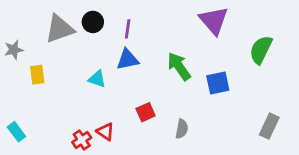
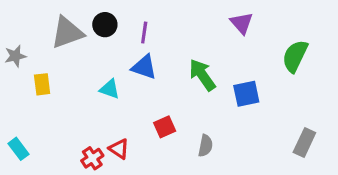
purple triangle: (214, 21) -> (242, 23), size x0.7
blue triangle: (128, 59) -> (144, 67), turned 30

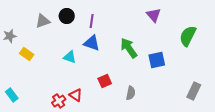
gray triangle: (67, 33) -> (43, 21), size x0.7
yellow rectangle: (42, 84) -> (27, 54), turned -48

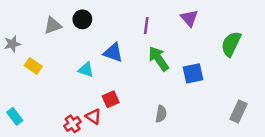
purple line: (92, 21) -> (146, 25), moved
red square: (105, 81) -> (111, 99), moved

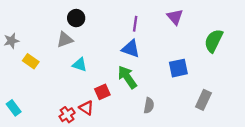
gray triangle: (53, 25) -> (65, 40), moved
blue triangle: (113, 53) -> (131, 49), moved
green arrow: (159, 59) -> (127, 77), moved
gray rectangle: (238, 112) -> (203, 100), moved

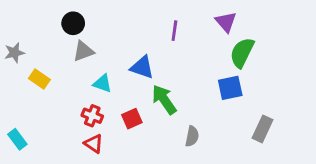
black circle: (76, 18) -> (73, 23), moved
green semicircle: (214, 41) -> (242, 53), moved
blue triangle: (131, 49) -> (142, 67), moved
red triangle: (86, 108) -> (94, 144), moved
red cross: (67, 115) -> (92, 116), moved, turned -35

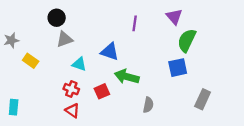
green arrow: (164, 100) -> (127, 77), turned -40
cyan rectangle: (17, 139) -> (14, 107), turned 42

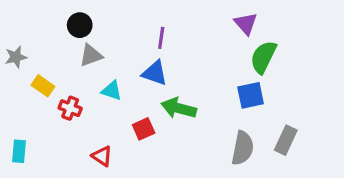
purple line: (135, 23) -> (161, 38), moved
red cross: (71, 89) -> (70, 108), moved
gray semicircle: (148, 105) -> (243, 148), moved, size x1.5

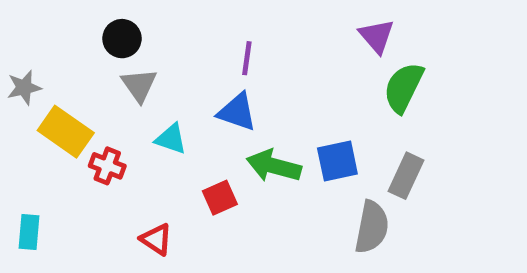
gray triangle: (91, 55) -> (139, 85), turned -45
yellow rectangle: (43, 86) -> (66, 132), size x1.5
blue square: (251, 95) -> (337, 161), moved
gray rectangle: (286, 140) -> (406, 176), moved

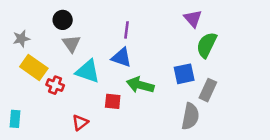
gray star: (24, 88) -> (21, 39), moved
cyan triangle: (171, 139) -> (88, 71), size x1.5
blue square: (337, 161) -> (184, 74), moved
red square: (220, 198) -> (113, 101), turned 30
red triangle: (156, 239) -> (80, 123), turned 48

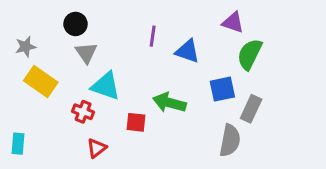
purple triangle: (193, 19) -> (233, 22), turned -30
blue triangle: (121, 57) -> (188, 51), moved
red cross: (55, 85) -> (83, 112), moved

